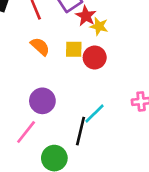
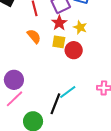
red star: (86, 16) -> (59, 23), moved
purple circle: (42, 101) -> (14, 80), moved

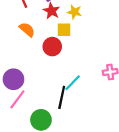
yellow square: (59, 42) -> (64, 30), moved
red circle: (74, 50) -> (52, 47), moved

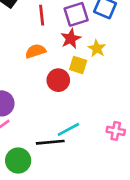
orange semicircle: (27, 30) -> (35, 51), turned -77
black line: (62, 97) -> (50, 142), turned 55

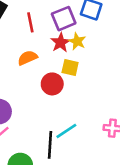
yellow star: (97, 48) -> (77, 41), moved
black line: (50, 142) -> (50, 145), turned -76

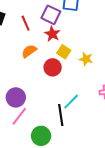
purple square: (64, 19) -> (51, 15), turned -30
yellow star: (77, 41) -> (86, 59), moved
yellow square: (70, 67) -> (64, 52), turned 32

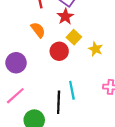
orange semicircle: (29, 51) -> (38, 30), turned 77
purple circle: (16, 97) -> (16, 63), moved
cyan line: (71, 102) -> (72, 90), turned -66

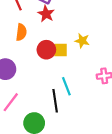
orange semicircle: (38, 30) -> (21, 32), turned 56
yellow square: (74, 37) -> (61, 50), moved, turned -32

